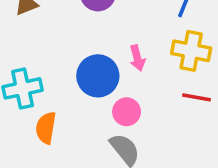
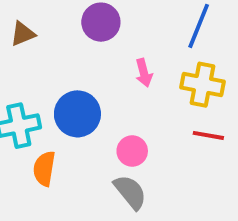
pink arrow: (137, 58) -> (144, 73), moved
blue circle: (98, 76) -> (77, 114), moved

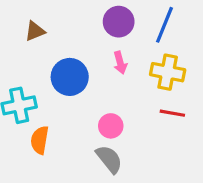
purple circle: (101, 22) -> (119, 22), moved
brown triangle: (23, 34) -> (35, 31), moved
blue circle: (77, 114) -> (70, 77), moved

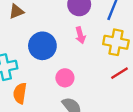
red line: (172, 113) -> (119, 73), turned -42
pink circle: (111, 126) -> (65, 78), moved

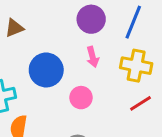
pink circle: (65, 78) -> (81, 98), moved

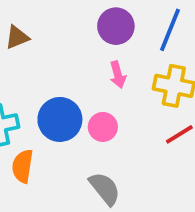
blue circle: (46, 70) -> (60, 119), moved

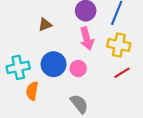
brown triangle: (17, 37) -> (45, 25), moved
pink arrow: (118, 75) -> (87, 39), size x1.5

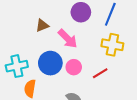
pink arrow: (87, 39) -> (68, 39), moved, turned -30
red line: (122, 73) -> (100, 73), moved

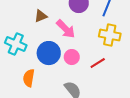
cyan cross: (17, 66) -> (16, 44), moved, turned 35

